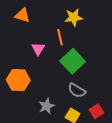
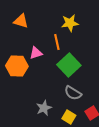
pink triangle: (38, 49) -> (36, 53), turned 40
orange hexagon: (18, 80) -> (17, 66), moved

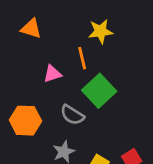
orange hexagon: (17, 66) -> (25, 121), moved
gray semicircle: (73, 93) -> (72, 115), moved

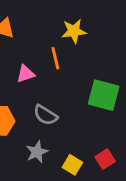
green square: (99, 91) -> (104, 95), moved, turned -32

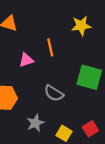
yellow star: (74, 31) -> (81, 26), moved
gray semicircle: (45, 115) -> (54, 93), moved

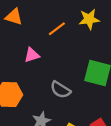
orange line: (50, 47) -> (57, 29), moved, turned 66

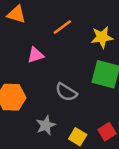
yellow star: (89, 19) -> (102, 37), moved

